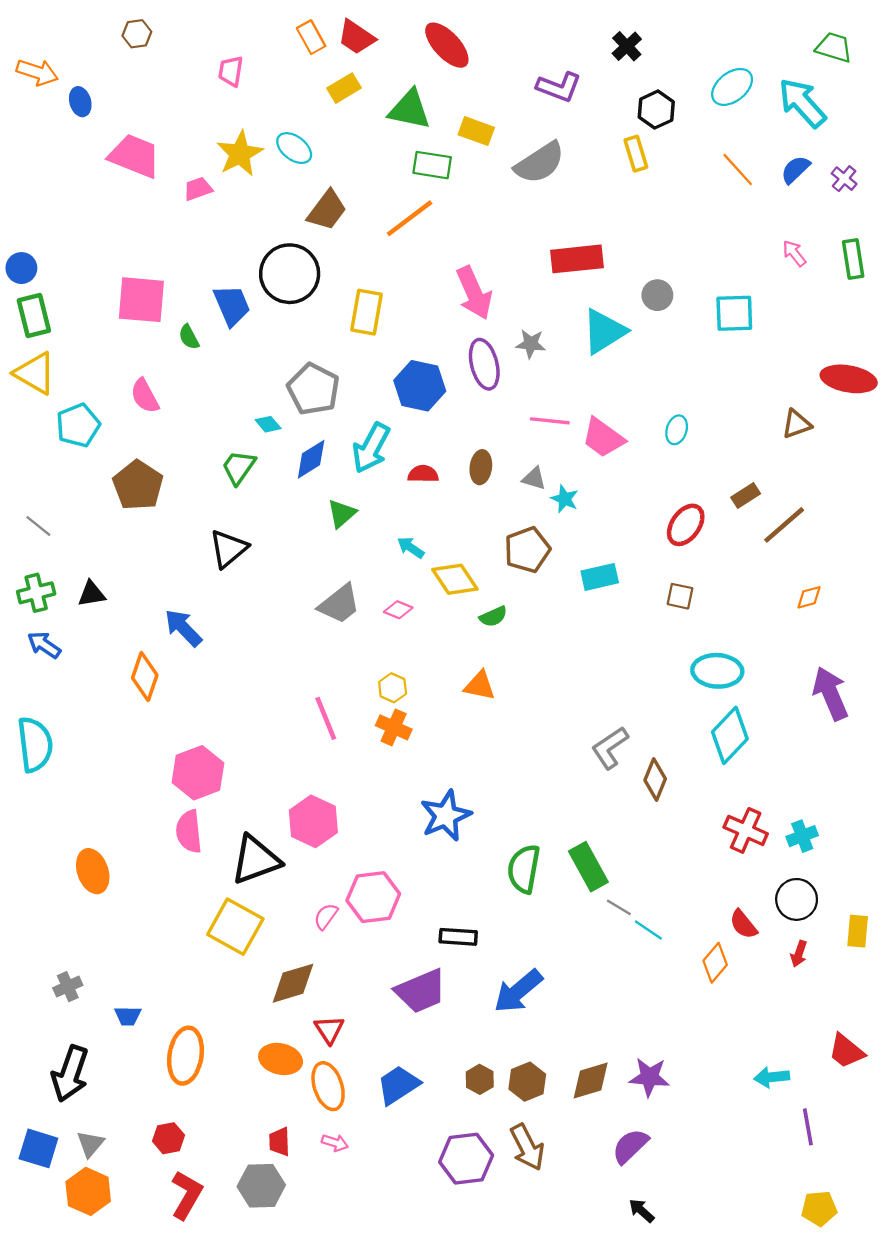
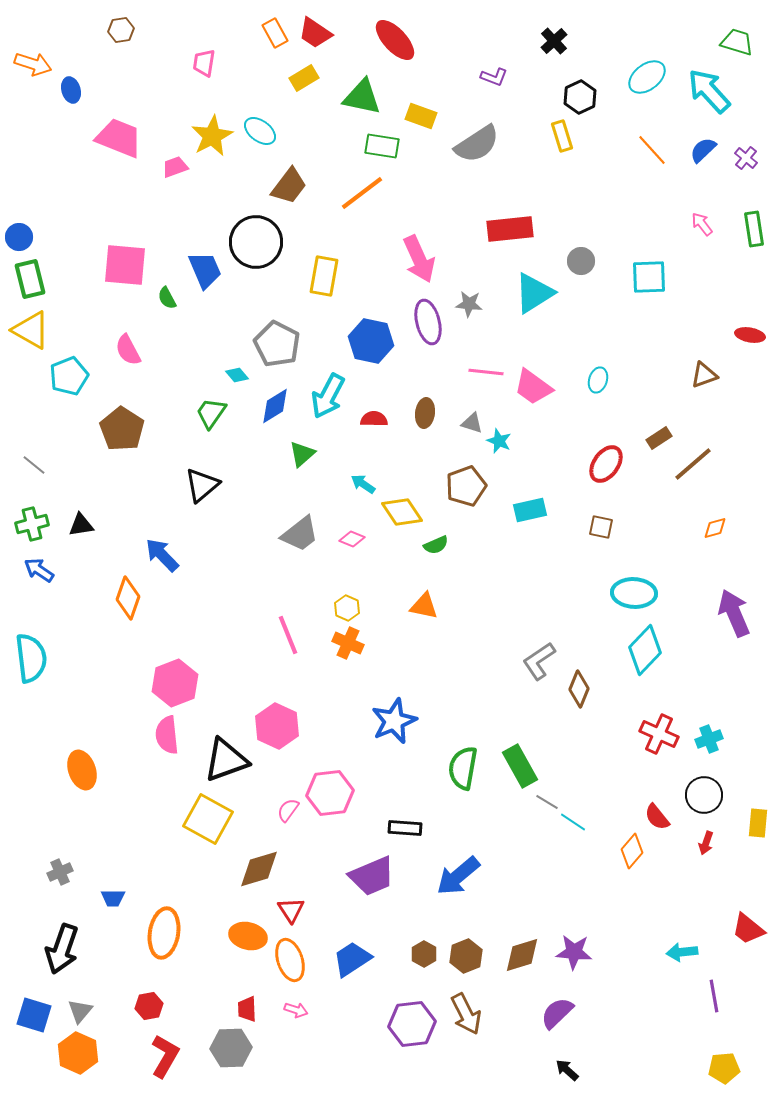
purple L-shape: (559, 87) -> (494, 77), size x0.7
red ellipse: (849, 379) -> (750, 335), size x0.6

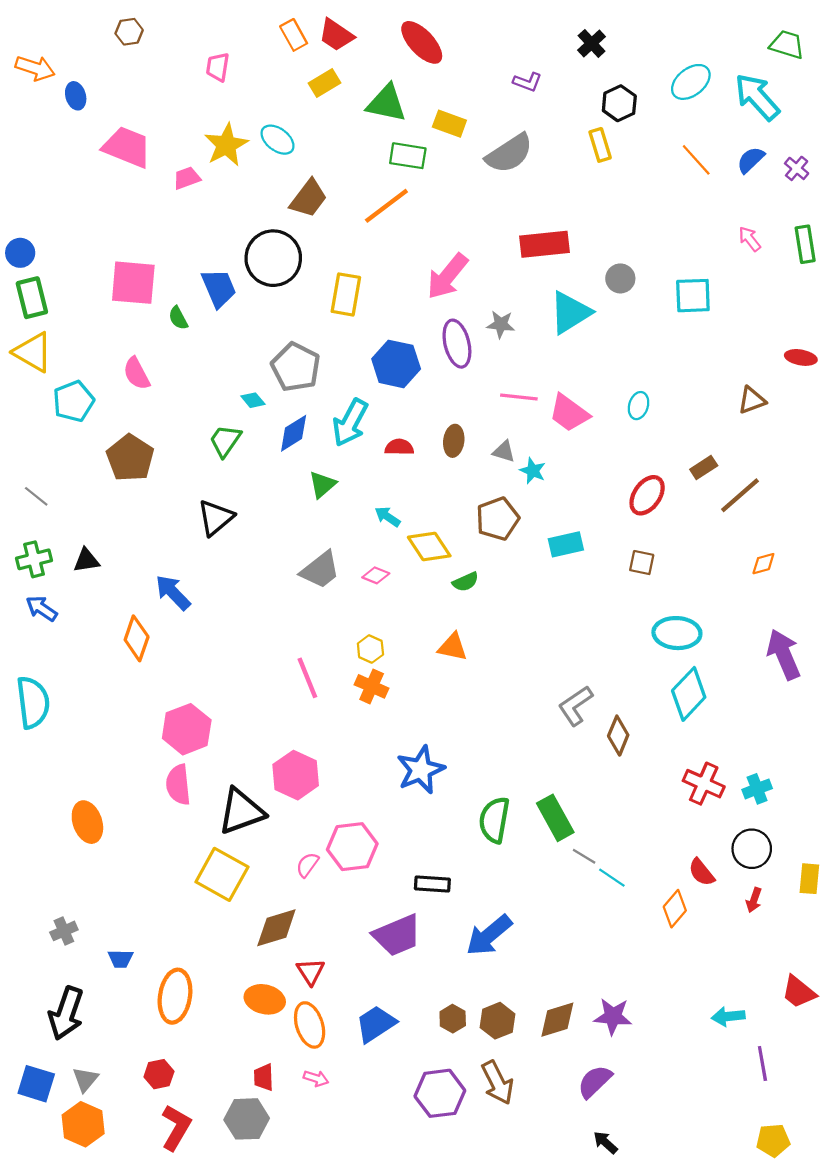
pink arrow: (419, 259) -> (447, 276), turned 63

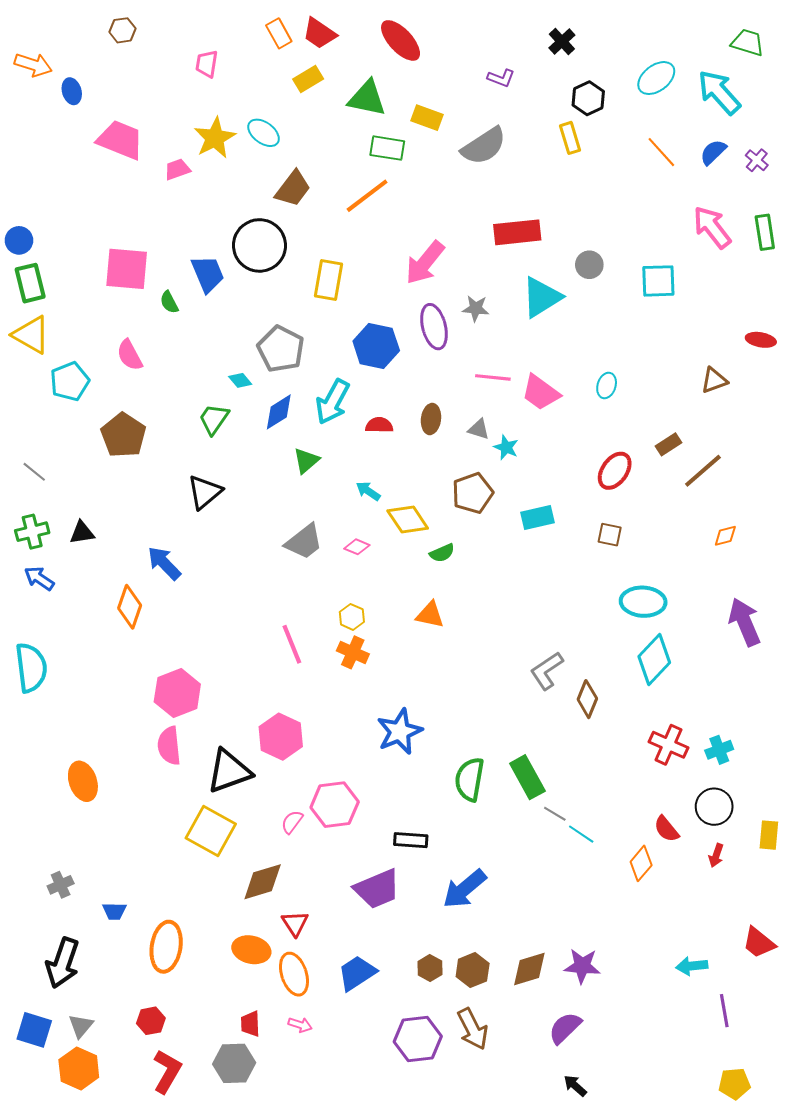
pink arrow: (750, 239) -> (712, 227), size x1.8

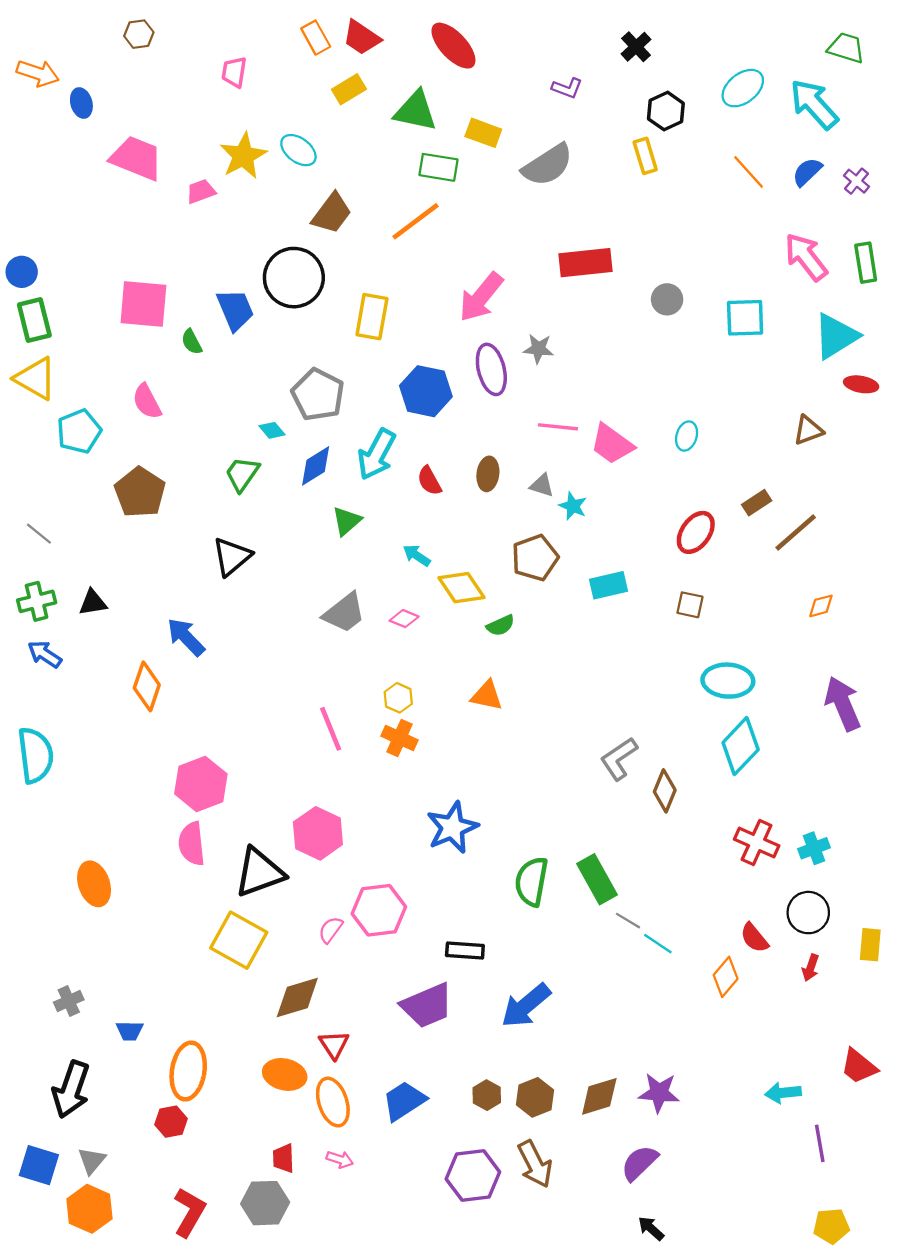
cyan triangle: (542, 297) -> (836, 336), moved
red semicircle: (379, 425) -> (429, 481), turned -120
red hexagon: (151, 1021) -> (171, 1122), moved

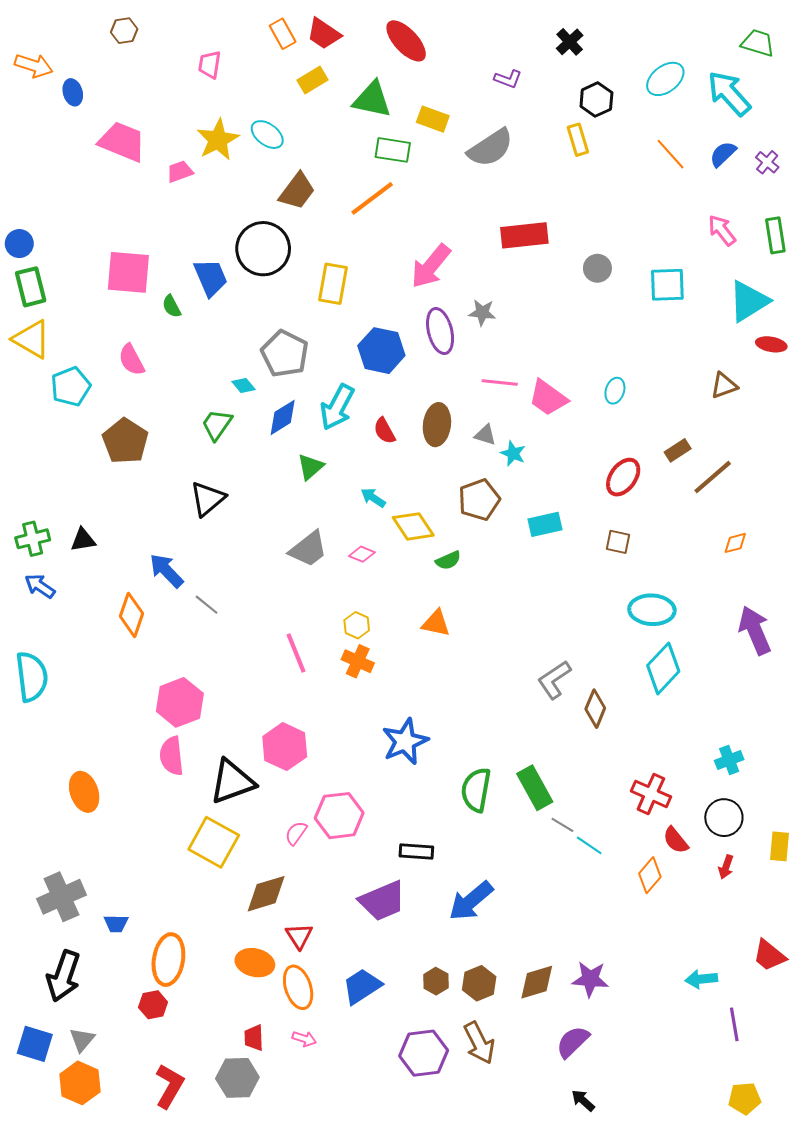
pink arrow: (806, 257) -> (722, 230), size x0.7
brown ellipse: (488, 474) -> (437, 425), size x1.4
gray line: (39, 534) -> (207, 605), moved
red cross: (757, 843) -> (651, 794), moved
gray cross: (69, 1001) -> (61, 897), size x1.8

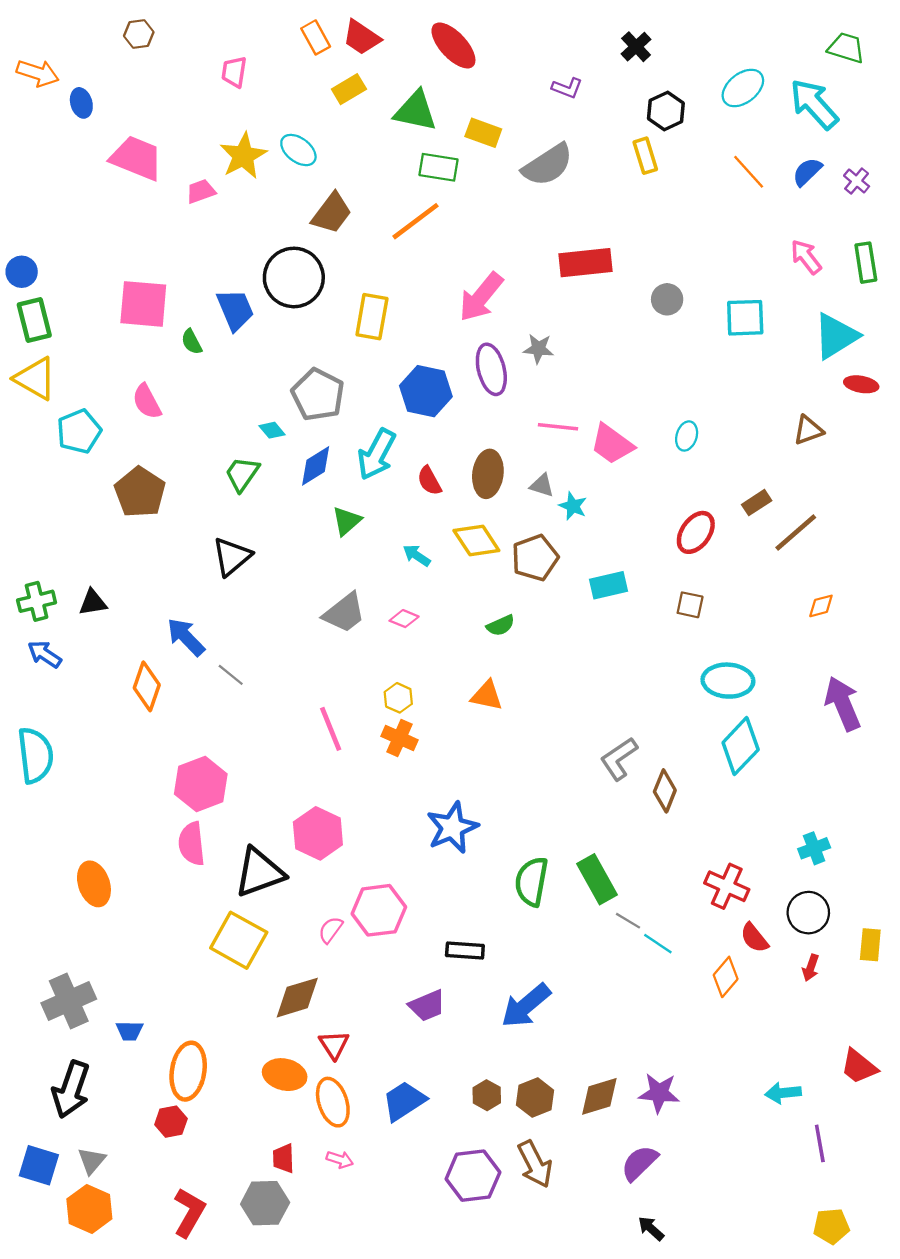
yellow diamond: (413, 526) -> (476, 540), moved
purple trapezoid: (382, 901) -> (427, 1006), size x0.7

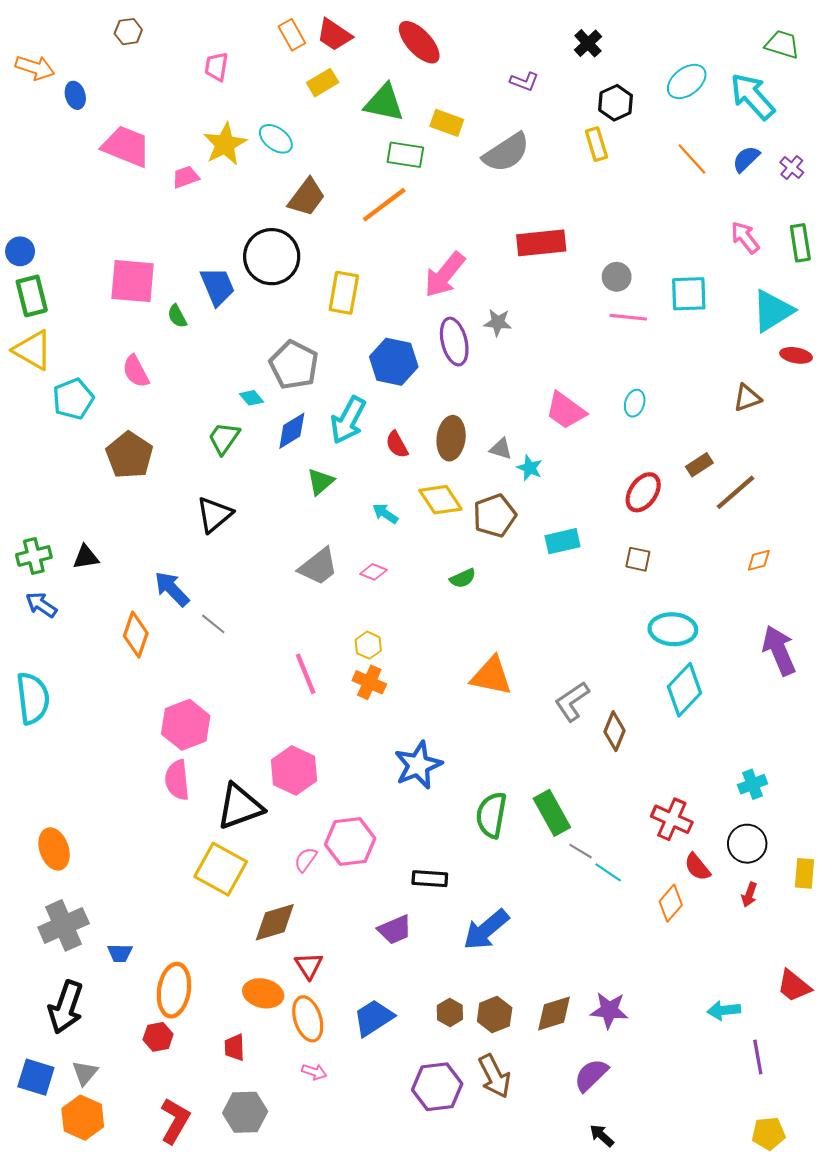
pink line: (558, 427) -> (628, 317), moved
orange triangle: (487, 696) -> (491, 676), moved, size x1.4
orange ellipse: (94, 884) -> (54, 849), moved
red trapezoid: (283, 1158) -> (234, 1047), moved

